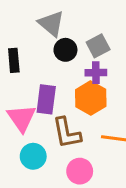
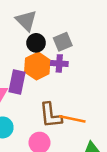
orange hexagon: (91, 98) -> (37, 66), moved
brown L-shape: (67, 133) -> (51, 115), moved

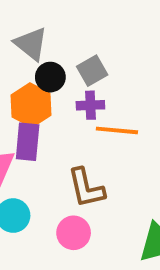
orange hexagon: (37, 66) -> (31, 105), moved
orange line: (72, 119) -> (117, 130), moved

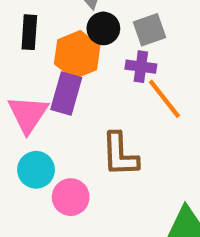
orange line: (117, 130) -> (164, 99), turned 36
pink circle: (74, 233) -> (71, 197), moved

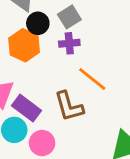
purple rectangle: (66, 93) -> (27, 108), moved, turned -56
orange line: (164, 99) -> (92, 79), moved

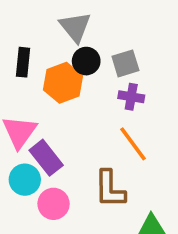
purple cross: (69, 43) -> (131, 97), moved
brown L-shape: (69, 106) -> (110, 189), moved

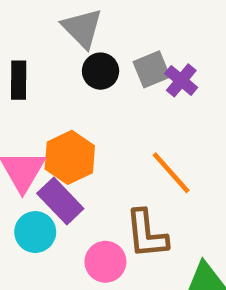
orange hexagon: (63, 83) -> (70, 157), moved
purple cross: (131, 97) -> (181, 80), moved, turned 35
pink circle: (54, 204) -> (105, 262), moved

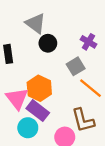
gray square: (152, 69) -> (76, 66), moved

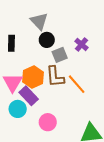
gray square: (76, 66) -> (60, 55), moved
brown L-shape: (83, 120) -> (55, 77), moved

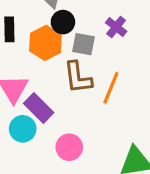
gray square: (60, 55) -> (84, 44), turned 35
orange hexagon: (33, 77) -> (45, 43), moved
orange line: (77, 84) -> (111, 88), turned 65

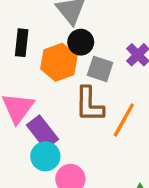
cyan circle: (23, 129) -> (45, 156), moved

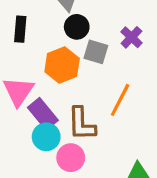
orange hexagon: (59, 62) -> (62, 65), moved
brown L-shape: (89, 104) -> (82, 124), moved

